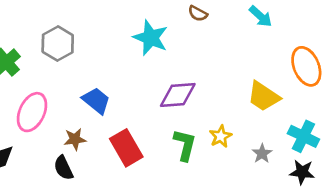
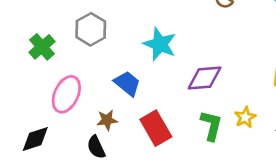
cyan star: (151, 38) -> (160, 44), moved

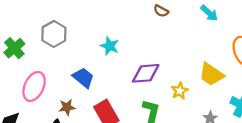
cyan star: (160, 44) -> (110, 46), size x0.7
yellow star: (245, 117) -> (180, 91), moved

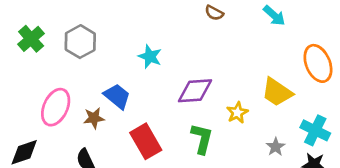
green cross: (14, 48) -> (31, 39), moved
brown star: (67, 107) -> (94, 118), moved

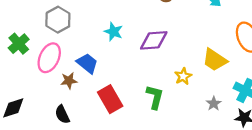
green cross: (31, 39) -> (19, 44), moved
purple diamond: (195, 91) -> (154, 40), moved
pink ellipse: (56, 107) -> (49, 58), moved

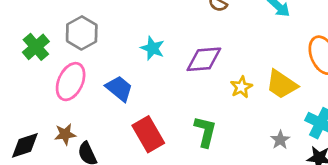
green cross: (19, 44) -> (36, 47), moved
yellow star: (183, 76) -> (241, 87), moved
brown star: (69, 81) -> (65, 134), moved

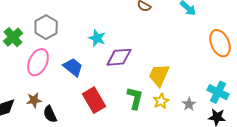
purple diamond: (204, 59) -> (119, 57), moved
yellow trapezoid: (282, 84) -> (159, 75), moved, turned 80
yellow star: (241, 87) -> (161, 101), moved

